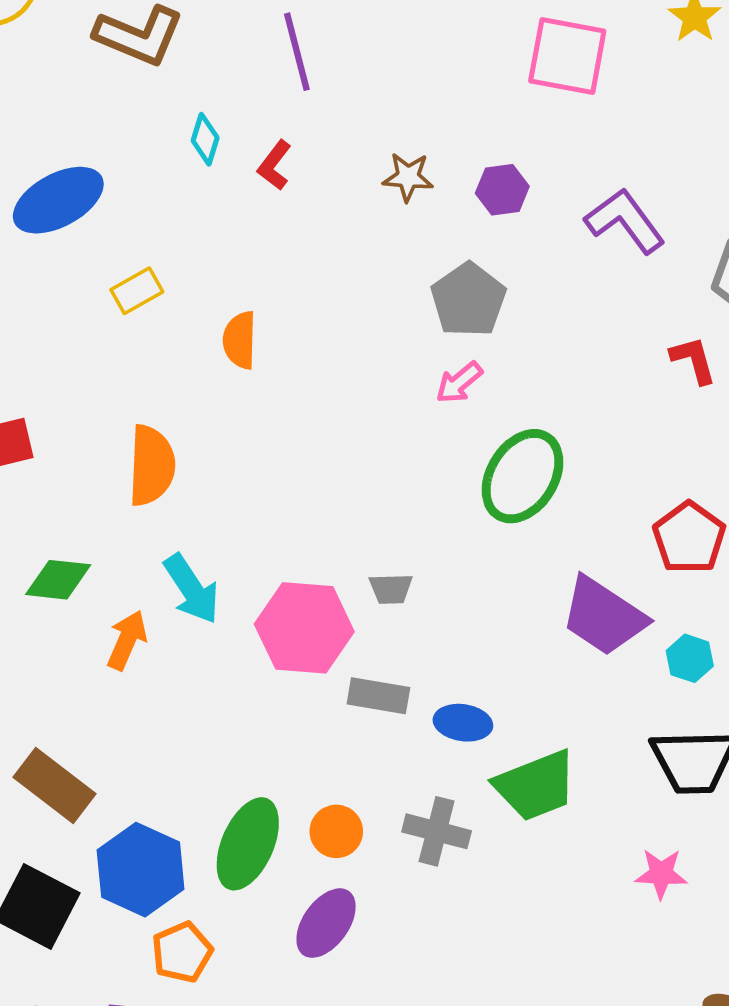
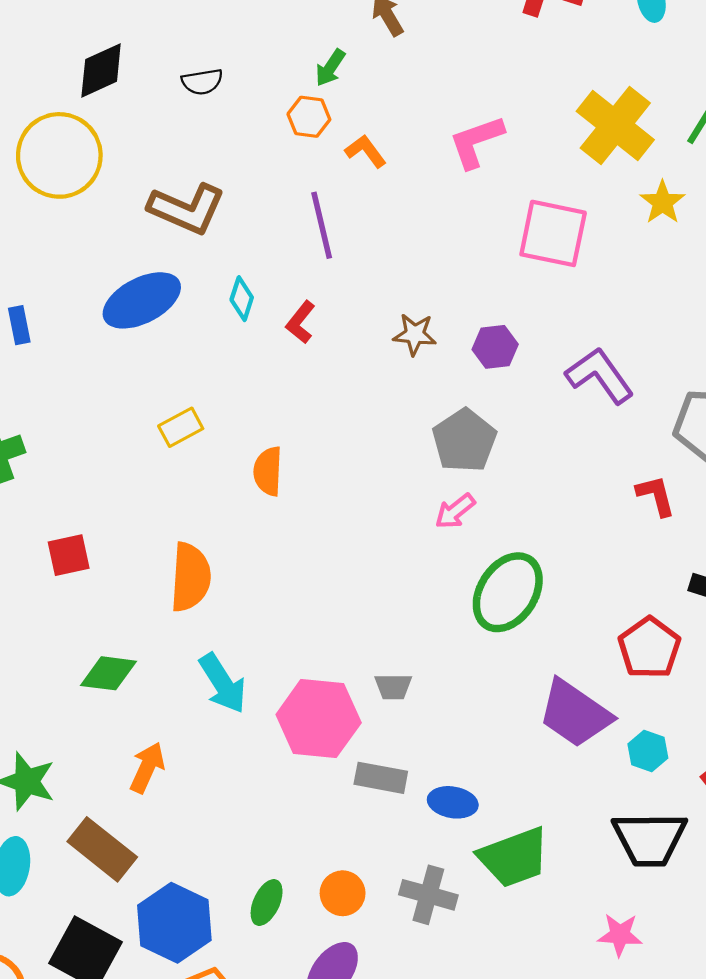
blue ellipse: (58, 200) -> (142, 300), moved
orange arrow: (127, 640) -> (147, 768), moved
green ellipse: (248, 844) -> (267, 902), size x0.6

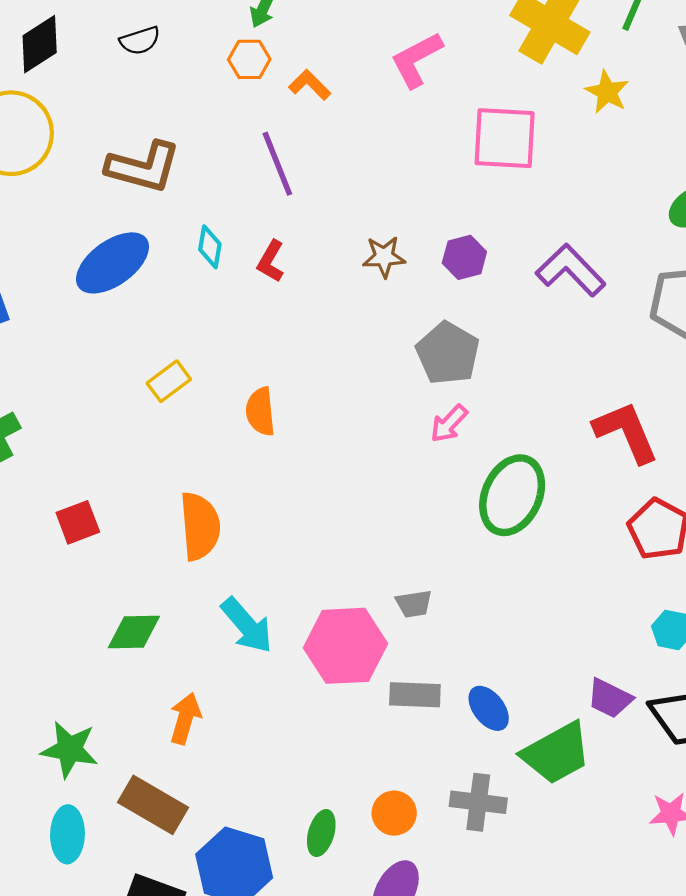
red L-shape: (656, 496) -> (626, 432), moved, size x1.6
purple trapezoid: (575, 713) -> (610, 698), moved, size x0.6
blue ellipse: (453, 802) -> (489, 708), turned 51

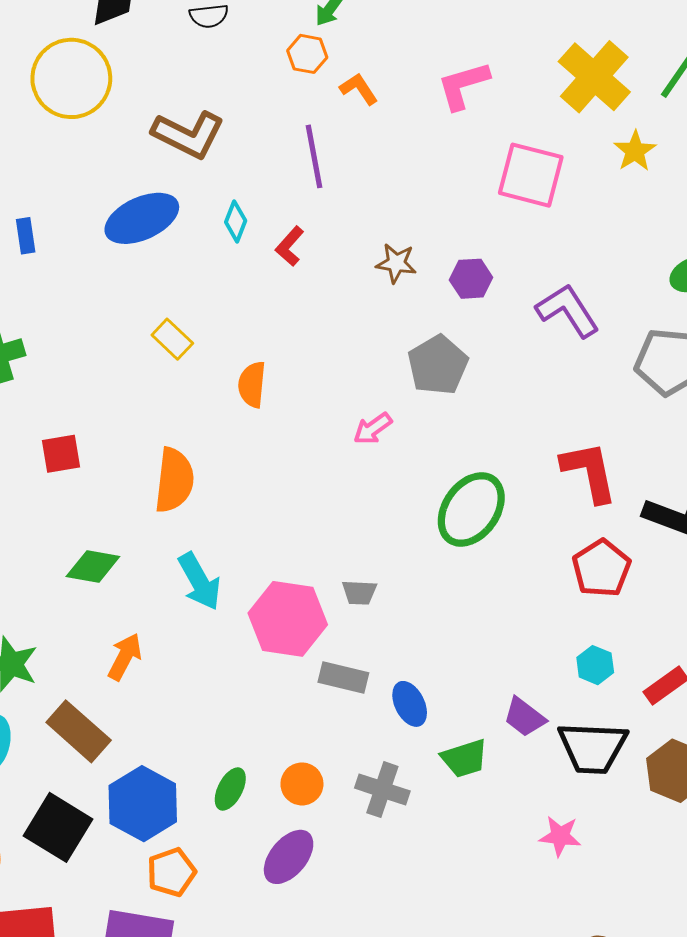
yellow rectangle: (169, 381) -> (172, 339), turned 69
pink arrow: (449, 424) -> (373, 429), moved
green trapezoid: (556, 753) -> (464, 758), size x0.7

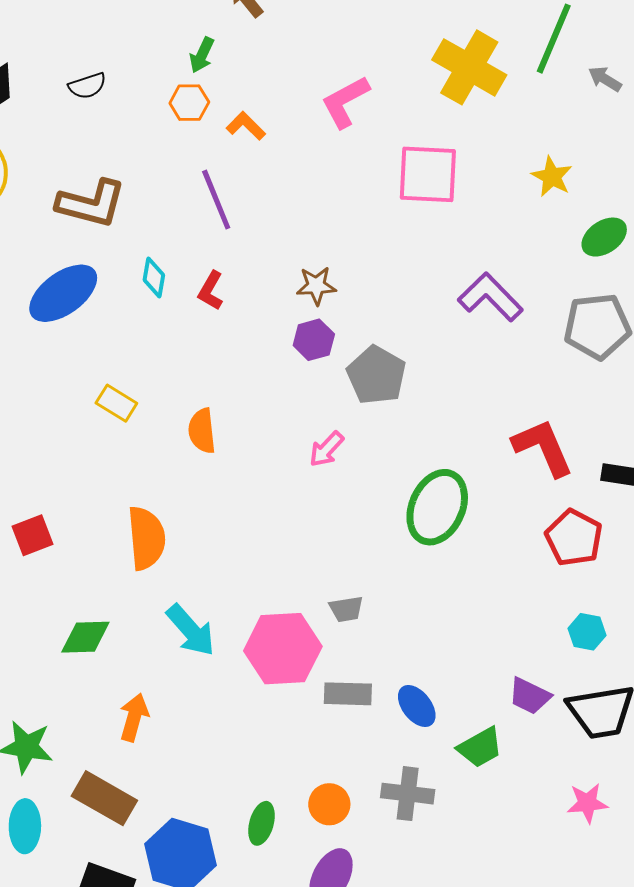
yellow star: (635, 151) -> (552, 177), moved
purple hexagon: (471, 279) -> (314, 340), moved

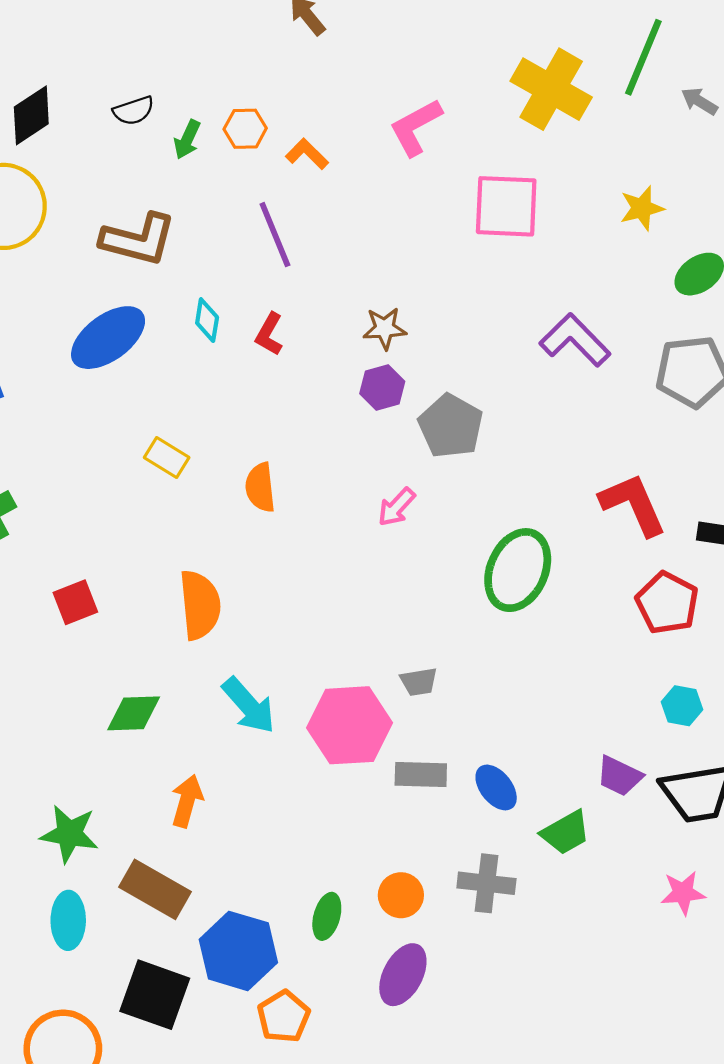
green arrow: (202, 55) -> (187, 139), moved
yellow star: (552, 177) -> (642, 208), turned 30

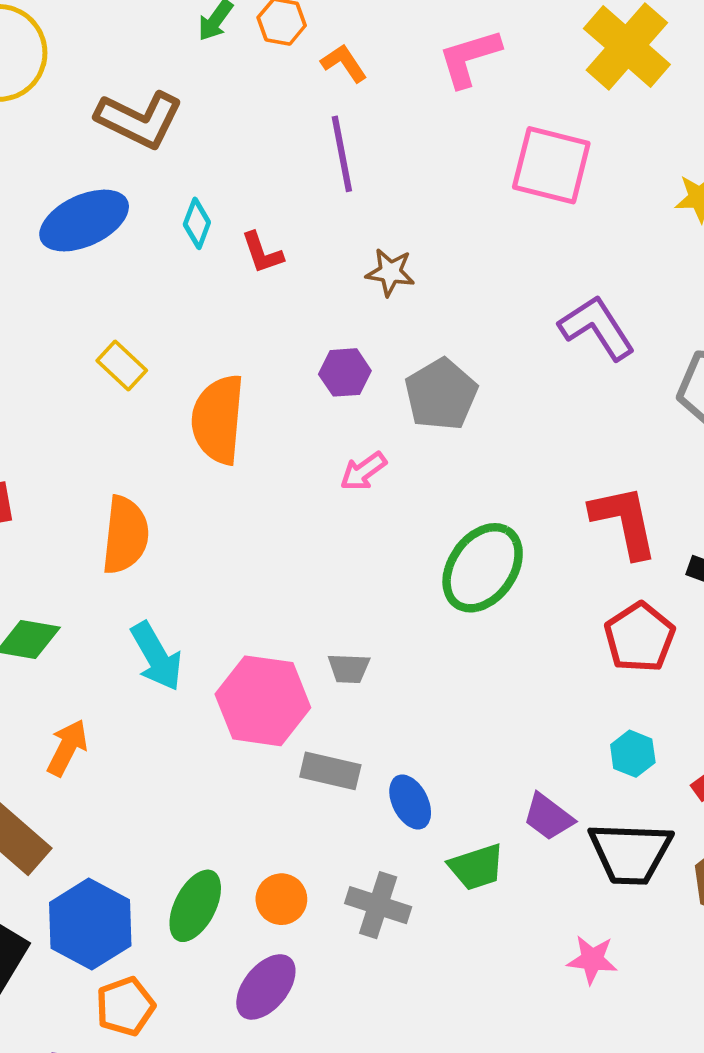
purple line: (275, 235) -> (342, 154), moved
red L-shape: (269, 334) -> (262, 253), turned -60
purple hexagon: (382, 387) -> (345, 372), moved
orange semicircle: (260, 487) -> (218, 419), size x1.6
green ellipse: (327, 916) -> (195, 906), size x1.4

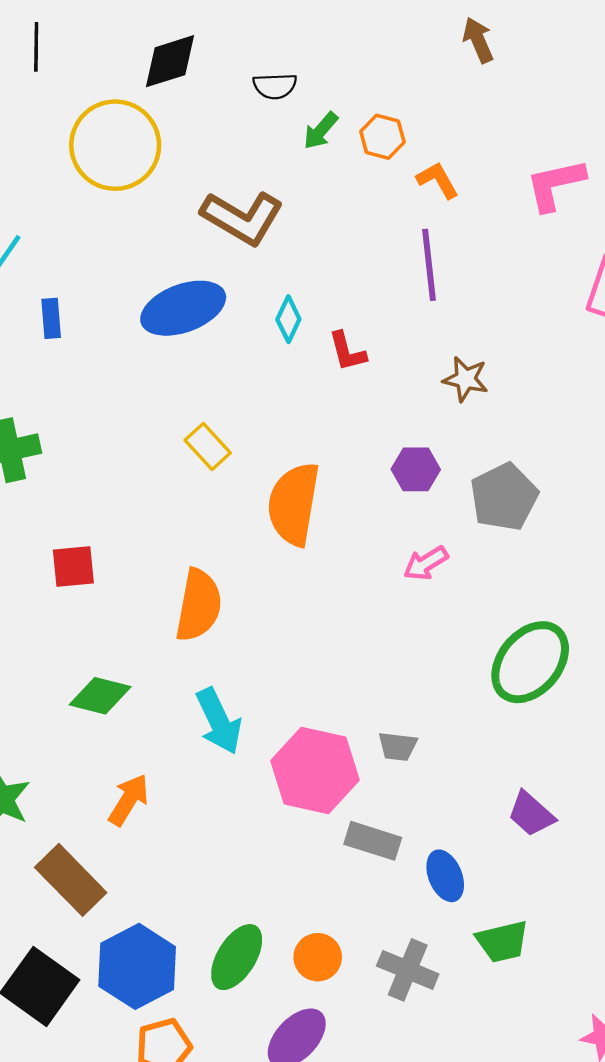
purple trapezoid: (548, 817) -> (531, 814), moved

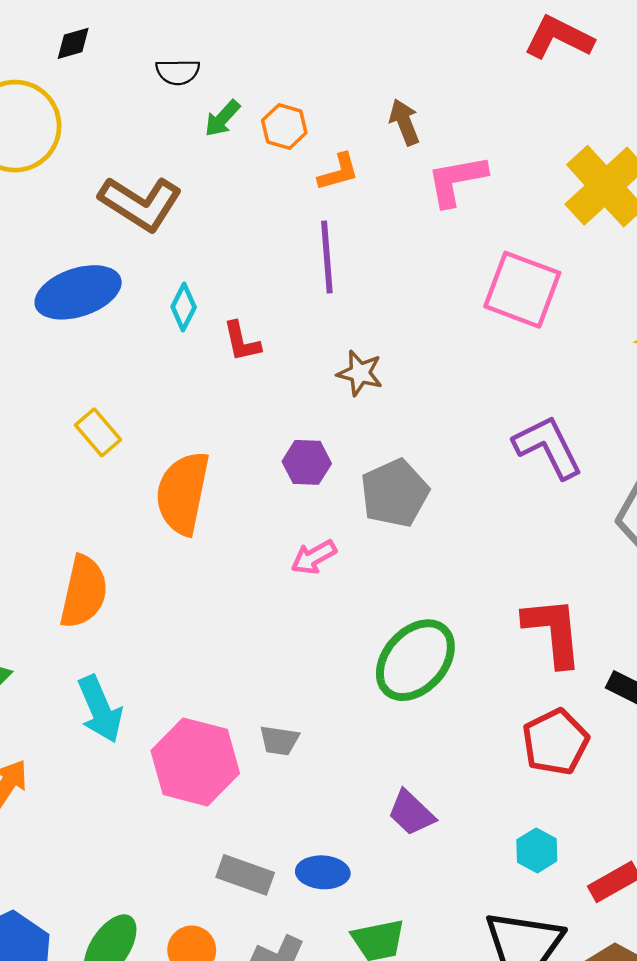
brown arrow: (478, 40) -> (404, 122), moved
black diamond: (170, 61) -> (73, 43), size x0.6
orange L-shape: (438, 180) -> (338, 172), turned 102
gray rectangle: (373, 841) -> (245, 875), moved
blue ellipse: (445, 876) -> (323, 872), turned -66

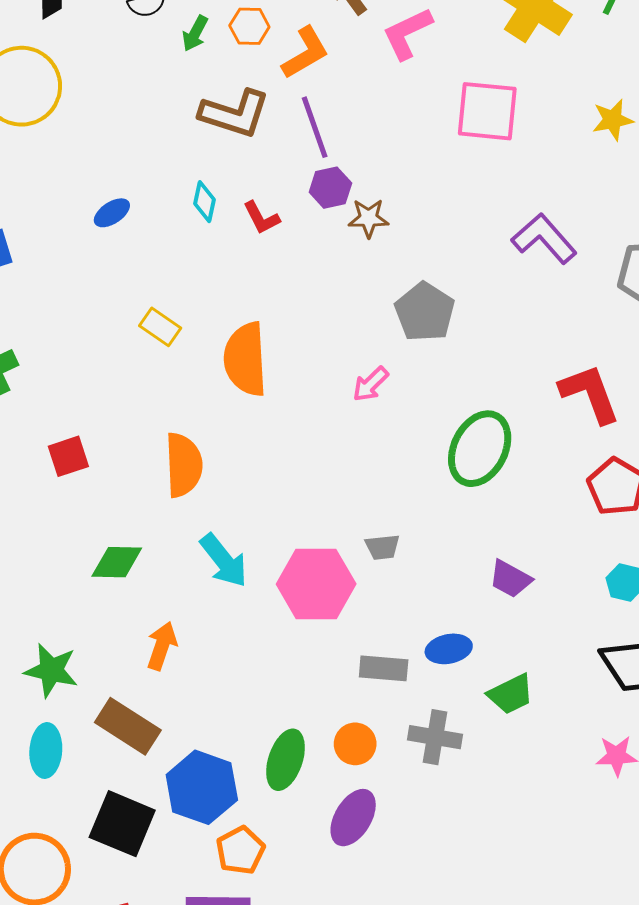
orange L-shape: (338, 172) -> (305, 53), size x1.4
brown L-shape: (141, 203) -> (235, 114), moved
blue ellipse: (78, 292) -> (112, 213), size x0.5
purple hexagon: (307, 462) -> (330, 188), moved

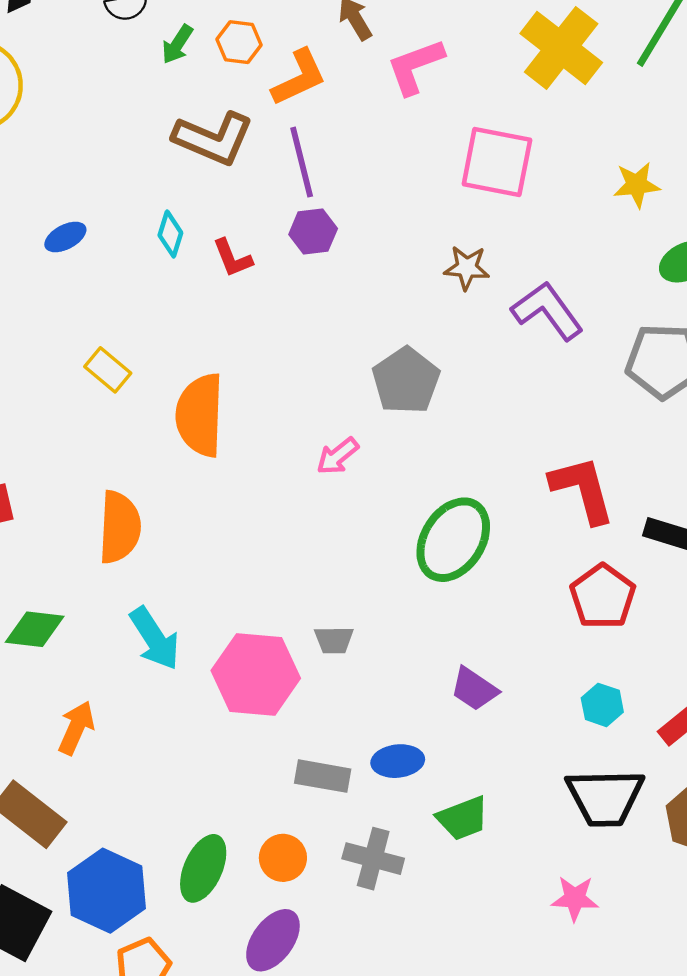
brown star: (369, 218) -> (467, 268), moved

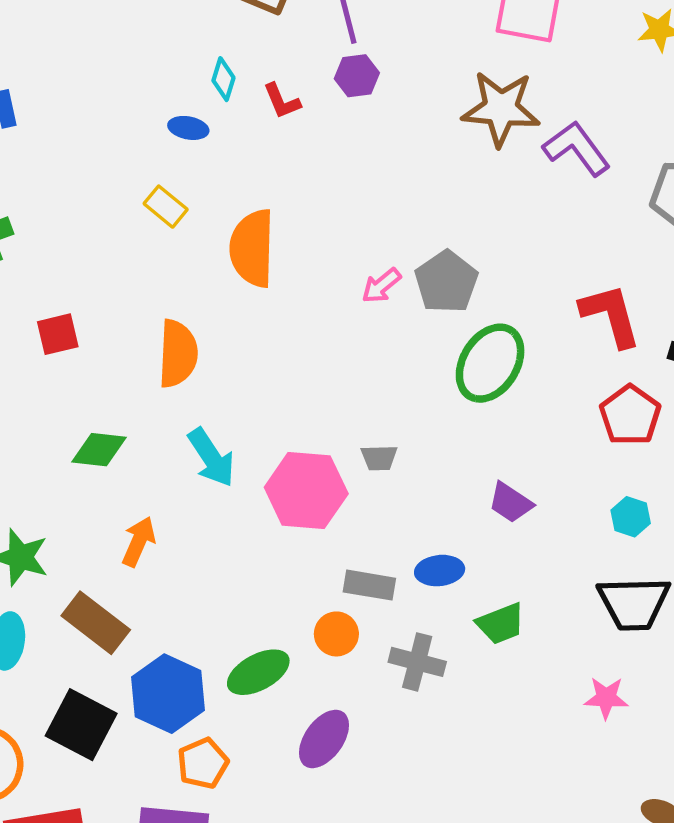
blue ellipse: (65, 237) -> (188, 128), moved, turned 39
brown star: (467, 268) -> (501, 109), size x1.8
gray pentagon: (406, 381) -> (446, 282), moved
orange circle: (283, 858) -> (336, 634), moved
green ellipse: (203, 868) -> (258, 672), turned 38

